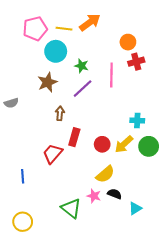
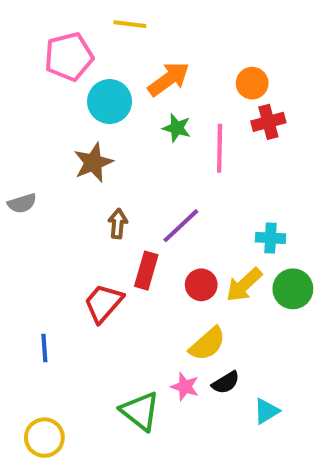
orange arrow: (90, 22) -> (169, 79), moved
yellow line: (64, 29) -> (130, 24), moved
green star: (82, 66) -> (177, 128), moved
purple line: (83, 89) -> (181, 226), moved
black semicircle: (115, 194) -> (226, 383), turned 128

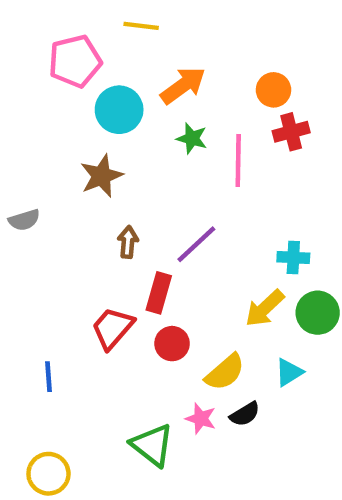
red circle: (201, 285) -> (172, 344), moved
cyan triangle: (266, 411) -> (289, 372), moved

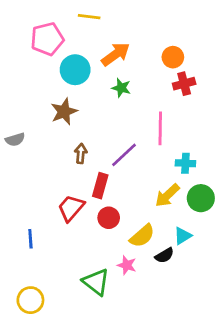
pink line: (238, 160) -> (160, 128), moved
black semicircle: (245, 414) -> (164, 255), moved

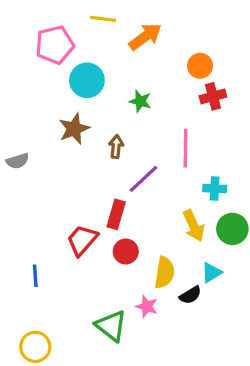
orange arrow: (116, 54) -> (145, 37), moved
brown arrow: (81, 153) -> (116, 147), moved
yellow arrow: (167, 195) -> (194, 226), turned -72
yellow semicircle: (142, 236) -> (165, 273), turned -40

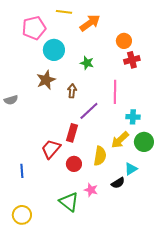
yellow arrow: (194, 226) -> (120, 140), turned 72
red circle: (126, 252) -> (74, 164), moved
yellow semicircle: (165, 273) -> (100, 156), moved

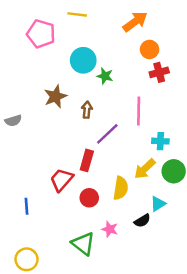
orange arrow: (90, 23) -> (135, 22), moved
pink pentagon: (34, 28) -> (41, 34), turned 30
cyan circle: (54, 50) -> (83, 60), moved

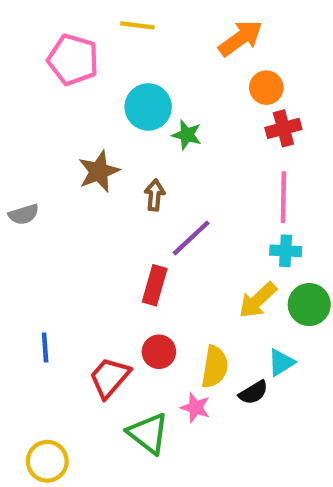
pink line: (139, 111) -> (283, 197), moved
red trapezoid: (61, 180) -> (110, 378), moved
yellow semicircle: (121, 188) -> (215, 367), moved
blue line: (27, 206) -> (45, 347), moved

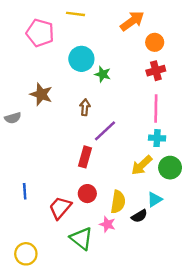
orange circle: (266, 88) -> (155, 42), moved
brown star: (99, 171) -> (41, 94), moved, turned -30

